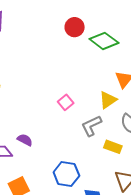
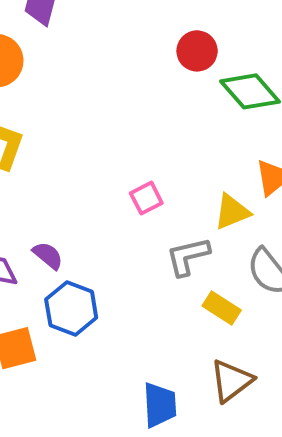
blue hexagon: (66, 174) -> (71, 309), moved

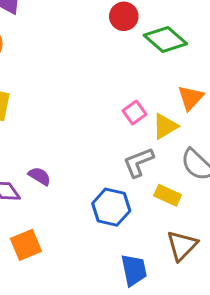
pink square: (146, 198) -> (134, 113), moved
blue hexagon: (71, 309) -> (111, 207), moved

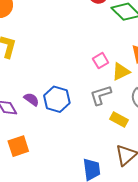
blue hexagon: (111, 207) -> (57, 99), moved

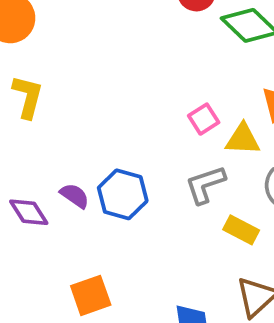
yellow triangle: (121, 72) -> (243, 139), turned 30
orange square: (18, 146) -> (91, 295), moved

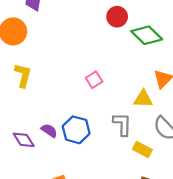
pink square: (204, 119) -> (94, 80), moved
gray L-shape: (205, 185) -> (122, 124), turned 110

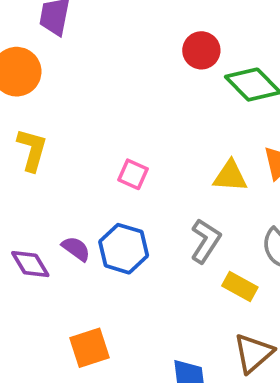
pink square: (94, 80) -> (133, 174), moved, turned -35
yellow triangle: (143, 99) -> (230, 176), moved
gray L-shape: (122, 124) -> (206, 241), turned 30

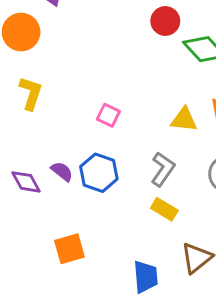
yellow rectangle: (240, 287) -> (164, 209), moved

